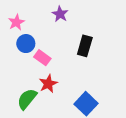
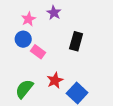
pink star: (16, 22) -> (28, 19), moved
red star: (48, 84) -> (55, 80), moved

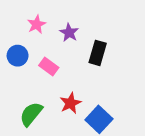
purple star: (54, 13) -> (69, 33), moved
blue circle: (23, 39) -> (18, 56), moved

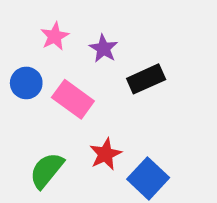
black rectangle: (98, 53) -> (146, 79), turned 50
pink rectangle: (49, 66) -> (73, 99), size x1.4

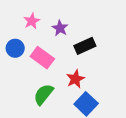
red star: (105, 154) -> (75, 79), moved
green semicircle: (47, 170) -> (44, 94), moved

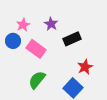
pink star: (32, 21) -> (23, 25), moved
red star: (75, 79) -> (85, 67), moved

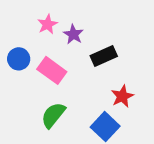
pink star: (23, 25) -> (47, 24), moved

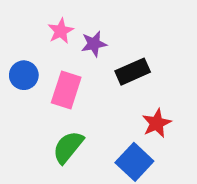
purple star: (73, 34) -> (94, 44), turned 30
pink rectangle: (52, 70) -> (66, 90), turned 72

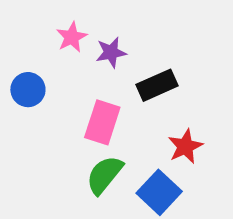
pink rectangle: (66, 90) -> (102, 122), moved
green semicircle: (68, 147) -> (104, 175), moved

